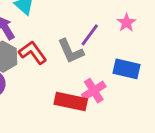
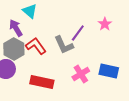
blue rectangle: (126, 69) -> (109, 71), moved
red rectangle: (71, 101) -> (42, 82), moved

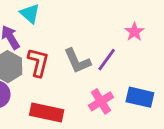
purple line: (78, 33) -> (107, 60), moved
red L-shape: (36, 46) -> (38, 62), turned 50

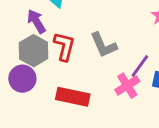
purple line: (107, 60) -> (140, 66), moved

